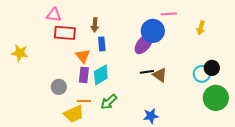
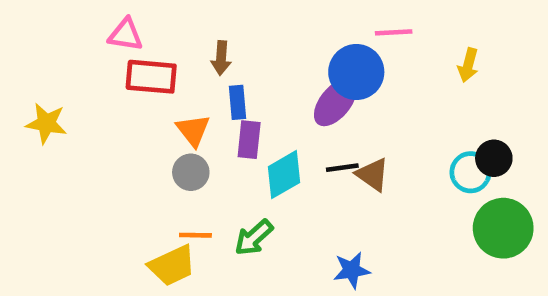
purple rectangle: (84, 75) -> (249, 140), moved
cyan diamond: (101, 75) -> (284, 175), moved
gray circle: (59, 87) -> (191, 172), moved

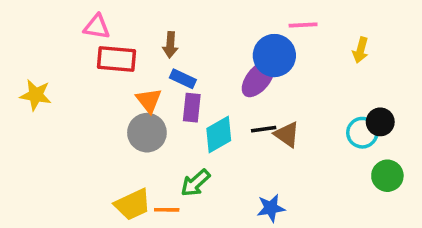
blue rectangle: (237, 102) -> (183, 79), turned -60
gray circle: (191, 172) -> (147, 133), size x1.4
green circle: (503, 228) -> (387, 176), size x0.7
orange line: (195, 235) -> (167, 210), moved

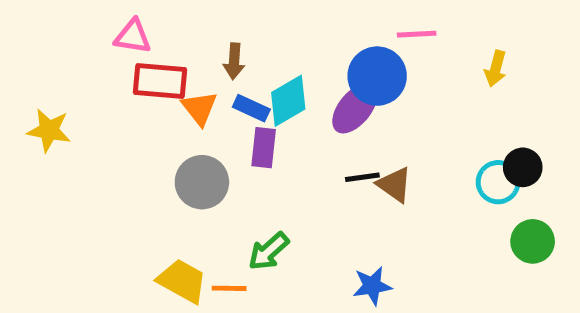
orange triangle: (149, 100) -> (199, 108), moved
cyan diamond: (219, 134) -> (288, 101), moved
yellow trapezoid: (133, 204) -> (182, 281), turned -126

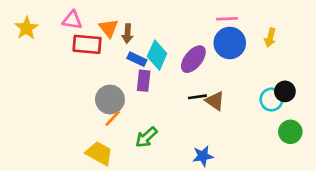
blue circle: (377, 76) -> (230, 43), moved
cyan diamond: (288, 101) -> (157, 55), turned -36
orange triangle: (199, 108) -> (109, 28), moved
yellow star: (49, 130) -> (27, 28), moved, turned 30
orange line: (229, 288) -> (113, 118), moved, turned -48

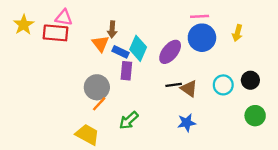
orange triangle: (109, 28) -> (100, 44), moved
red rectangle: (87, 44) -> (56, 33), moved
cyan circle: (271, 99) -> (223, 85), moved
blue star: (203, 156) -> (187, 123), moved

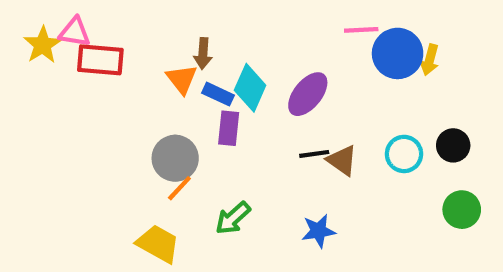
pink triangle: (64, 18) -> (75, 32), moved
blue circle: (202, 38) -> (398, 53), moved
blue star: (187, 123) -> (318, 231), moved

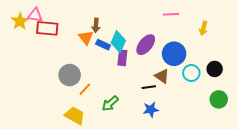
blue circle: (398, 53) -> (174, 54), moved
purple rectangle: (229, 128) -> (122, 58), moved
black line: (314, 154) -> (149, 87), moved
gray circle: (175, 158) -> (70, 75), moved

